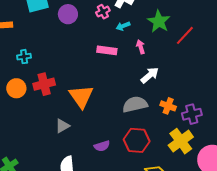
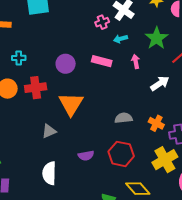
purple circle: (68, 14) -> (66, 64), moved
white arrow: (150, 75) -> (160, 83), moved
gray semicircle: (135, 104) -> (123, 118), size x0.7

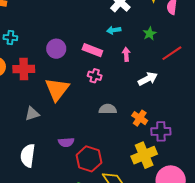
pink cross: (102, 22) -> (95, 76), moved, turned 32
green star: (157, 38) -> (150, 34), size x0.6
red hexagon: (121, 154) -> (89, 159), moved

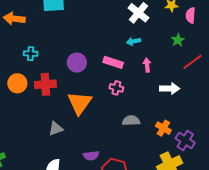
green star: (150, 34) -> (178, 40), moved
white arrow: (148, 79) -> (170, 89), turned 30
purple cross: (161, 131) -> (185, 140), turned 36

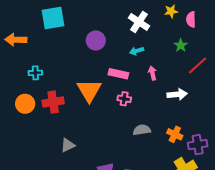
purple circle: (77, 63) -> (96, 40), moved
orange triangle: (80, 103) -> (89, 90), moved
purple cross: (185, 140) -> (198, 145), turned -36

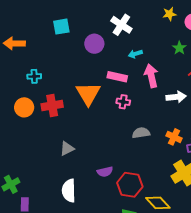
cyan square: (53, 18) -> (61, 27), moved, size x0.7
white cross: (139, 22) -> (121, 25), moved
pink arrow: (152, 73) -> (151, 76), size x1.6

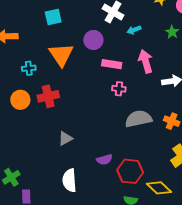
purple circle: (94, 44) -> (93, 40), moved
cyan arrow: (135, 54) -> (134, 30), moved
orange triangle: (88, 94) -> (61, 55), moved
gray semicircle: (141, 133) -> (138, 119), size x1.5

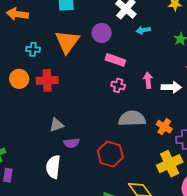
pink arrow: (146, 61) -> (148, 80), moved, size x0.7
purple semicircle: (104, 160) -> (71, 143), moved
red hexagon: (130, 171) -> (110, 154), moved

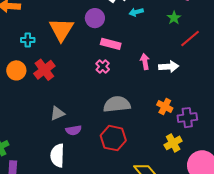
red cross: (47, 80) -> (44, 70), turned -30
pink cross: (118, 85) -> (103, 67), moved, turned 32
gray semicircle: (132, 119) -> (117, 104), moved
yellow cross: (170, 164) -> (173, 143), size x0.7

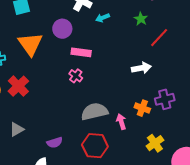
pink arrow: (145, 61) -> (121, 122), moved
gray triangle: (57, 113) -> (17, 129), moved
purple cross: (187, 118) -> (165, 99), moved

